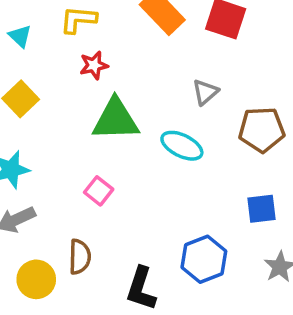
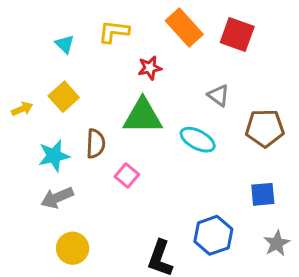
red star: (94, 65) -> (150, 68), moved
gray triangle: (205, 92) -> (218, 95), turned -45
brown semicircle: (80, 257) -> (96, 144), moved

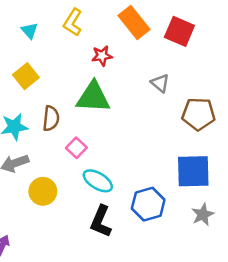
yellow L-shape: (114, 32) -> (73, 22), turned -68
cyan ellipse: (198, 140) -> (98, 181), moved
blue square: (263, 194) -> (193, 171), size x1.6
yellow circle: (73, 248) -> (43, 191), moved

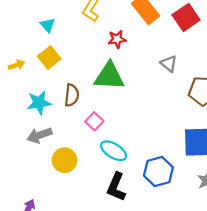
cyan triangle: (29, 31) -> (48, 25), moved
red square: (179, 31) -> (186, 17), turned 32

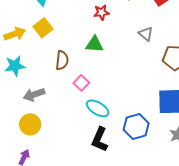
yellow arrow: (17, 65) -> (15, 34), size x1.5
green triangle: (109, 76) -> (95, 44), size x0.7
cyan star: (39, 103) -> (15, 66), moved
yellow circle: (65, 160) -> (30, 124), moved

